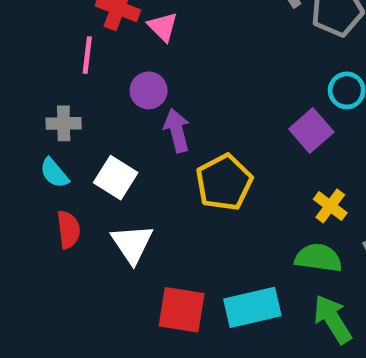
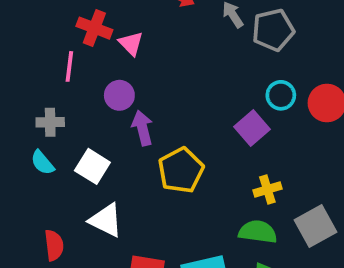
yellow cross: (330, 206) -> (267, 189), turned 36
red semicircle: (68, 230) -> (54, 245), moved
white triangle: (132, 244) -> (106, 220), turned -30

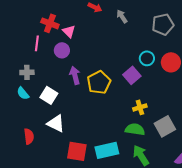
gray pentagon: (273, 30) -> (163, 24), moved
purple circle: (119, 95) -> (62, 50), moved
yellow pentagon: (181, 170) -> (99, 82), moved

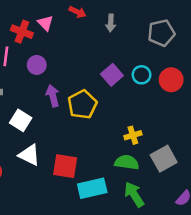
gray arrow: (122, 16) -> (111, 23), turned -144
pink triangle: (69, 31) -> (45, 23), moved
purple square: (132, 75) -> (112, 75), moved
red square: (77, 151) -> (65, 166), moved

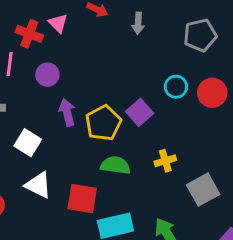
purple square: (112, 75) -> (140, 112), moved
green semicircle: (127, 162) -> (115, 165), moved

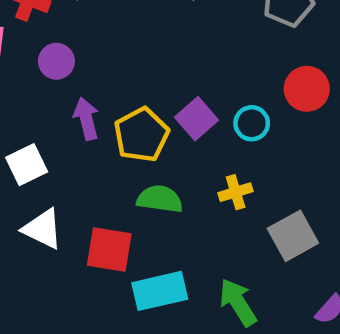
cyan circle: (176, 87) -> (252, 123), moved
white square: (28, 143) -> (27, 165), turned 32

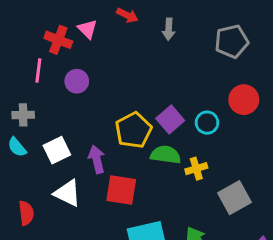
purple arrow: (86, 119) -> (97, 159), moved
green semicircle: (160, 199) -> (166, 155), moved
red square: (109, 250) -> (121, 190), moved

